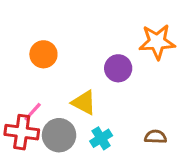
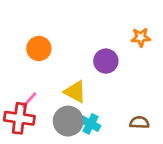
orange star: (157, 42) -> (141, 37), size x0.6
gray circle: (59, 135) -> (68, 121), moved
cyan cross: (101, 138) -> (91, 124), turned -30

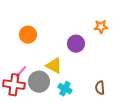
gray circle: (68, 121) -> (39, 82), moved
brown semicircle: (139, 122) -> (100, 88), turned -96

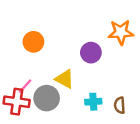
orange star: (101, 27) -> (121, 32), size x1.5
cyan cross: (65, 89) -> (93, 102), moved, turned -32

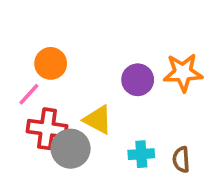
orange star: (121, 32) -> (183, 73), moved
pink line: (25, 86) -> (29, 94), moved
red cross: (17, 102) -> (47, 129), moved

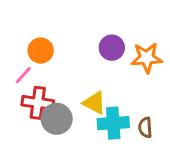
purple circle: (138, 80) -> (112, 48), moved
yellow triangle: (98, 120) -> (94, 103), moved
cyan cross: (141, 154) -> (113, 123), size x1.5

